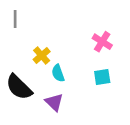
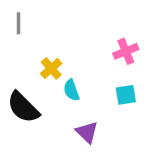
pink cross: (102, 42) -> (126, 51), turned 36
purple triangle: (54, 102) -> (87, 132), moved

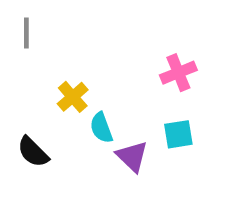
black semicircle: (23, 107) -> (33, 152), size x0.7
purple triangle: (87, 132) -> (132, 156), moved

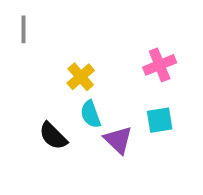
yellow cross: (73, 97) -> (81, 77), moved
black semicircle: (33, 152) -> (53, 136), moved

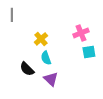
cyan square: (160, 120) -> (89, 52), moved
purple triangle: (118, 140) -> (51, 79), moved

